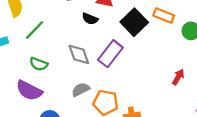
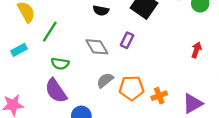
purple rectangle: (110, 54) -> (127, 40), size x0.6
purple semicircle: (29, 90) -> (56, 91), turned 40

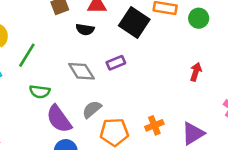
purple rectangle: (127, 40) -> (116, 63), turned 42
orange pentagon: (132, 88) -> (114, 132), moved
purple semicircle: (56, 91) -> (59, 119), moved

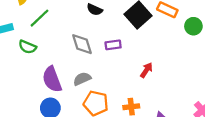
red arrow: (196, 72) -> (146, 70), moved
green semicircle: (40, 92) -> (27, 47), moved

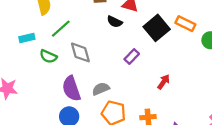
gray diamond: (82, 44) -> (80, 52), moved
purple rectangle: (113, 45) -> (132, 56), turned -40

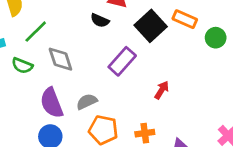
purple rectangle: (132, 56) -> (122, 61), size x1.5

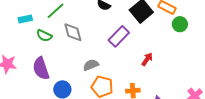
green circle: (216, 38) -> (180, 24), moved
purple semicircle: (52, 103) -> (41, 68), moved

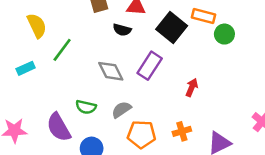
gray diamond: (73, 32) -> (111, 71), moved
green semicircle: (44, 36) -> (86, 107), moved

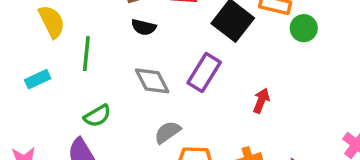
black semicircle: (122, 30) -> (144, 27), moved
green line: (62, 50) -> (86, 54), turned -30
green semicircle: (86, 107) -> (97, 116), moved, turned -42

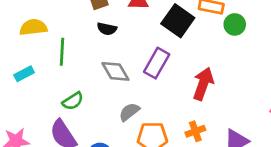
yellow semicircle: (52, 22) -> (33, 27), turned -68
red arrow: (261, 101) -> (203, 84), size x1.6

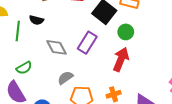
green circle: (235, 24) -> (126, 32), moved
black semicircle: (107, 29) -> (36, 20), moved

